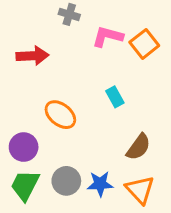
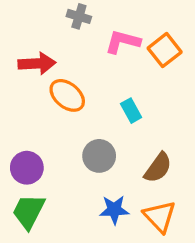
orange ellipse: (60, 115) -> (67, 95), moved
gray circle: (66, 181) -> (99, 156), moved

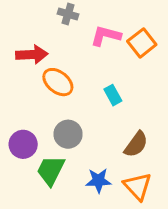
gray circle: (99, 156) -> (68, 134), moved
green trapezoid: (29, 211) -> (51, 170), moved

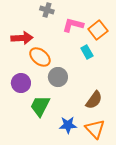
cyan rectangle: (113, 95) -> (87, 52), moved
gray circle: (68, 134) -> (58, 77), moved
purple circle: (23, 144) -> (21, 83), moved
green trapezoid: (51, 170) -> (40, 106), moved

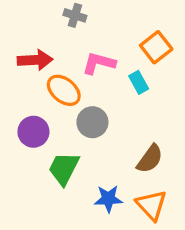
pink L-shape: (73, 25) -> (99, 63), moved

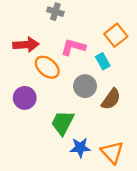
gray circle: (92, 122) -> (85, 86), moved
brown semicircle: (150, 159) -> (111, 99), moved
green trapezoid: (64, 168) -> (63, 123), moved

